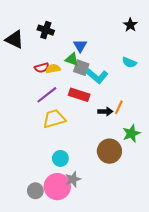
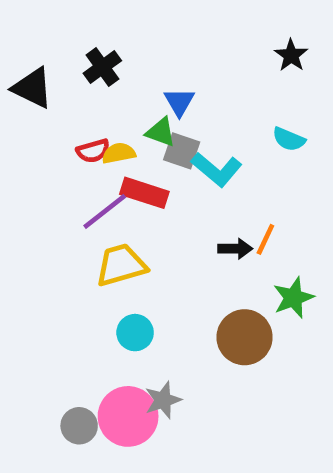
black cross: (46, 30) -> (102, 67), turned 35
red rectangle: (79, 95) -> (144, 193), moved
cyan circle: (60, 158) -> (135, 333), moved

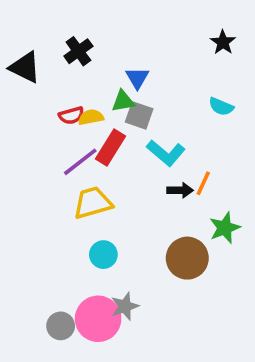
green triangle: (161, 132) -> (123, 101), turned -30
cyan L-shape: (217, 169) -> (166, 153), moved
red rectangle: (144, 193) -> (111, 148), turned -76

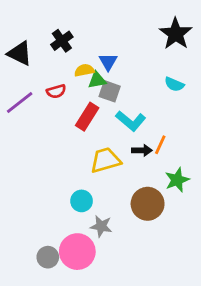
black star: (223, 42) -> (176, 34), size x1.6
yellow semicircle: (91, 117) -> (84, 70), moved
purple line: (80, 162) -> (20, 103), moved
yellow trapezoid: (93, 203) -> (105, 160), moved
gray star: (125, 306) -> (101, 226), moved, turned 30

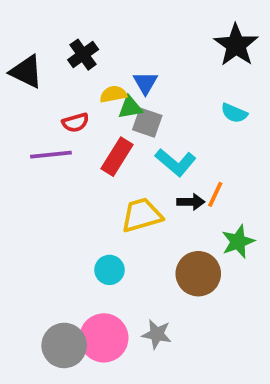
purple line: (20, 103) -> (51, 155), moved, turned 32
gray star: (101, 226) -> (157, 334), moved
gray circle: (48, 257) -> (64, 345), size x1.5

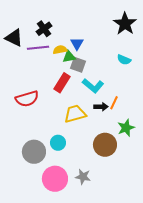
red semicircle: (75, 123) -> (27, 99), moved, size x1.6
purple line: (51, 155) -> (38, 48), moved
gray circle: (64, 345) -> (34, 152), moved

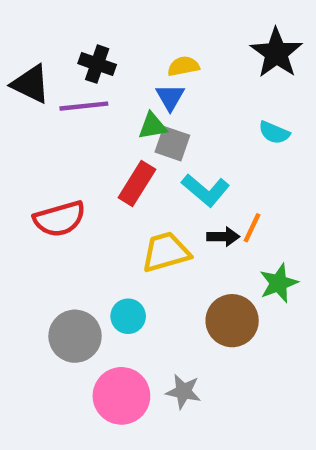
black cross: (44, 29) -> (97, 64), turned -35
yellow semicircle: (60, 50) -> (183, 66), moved

